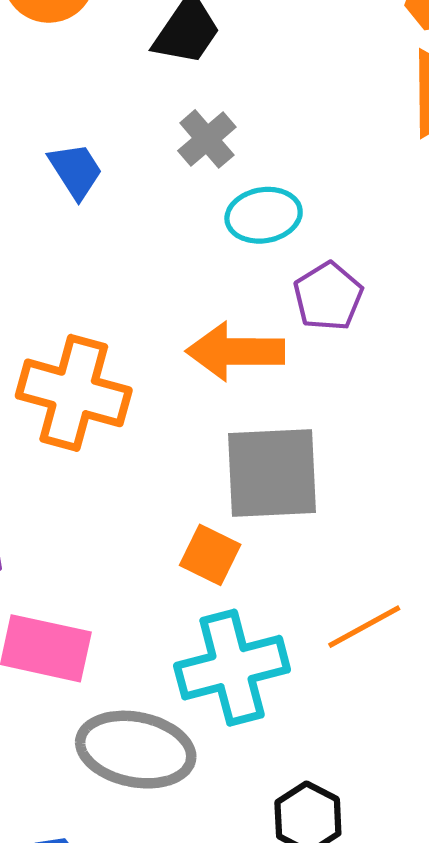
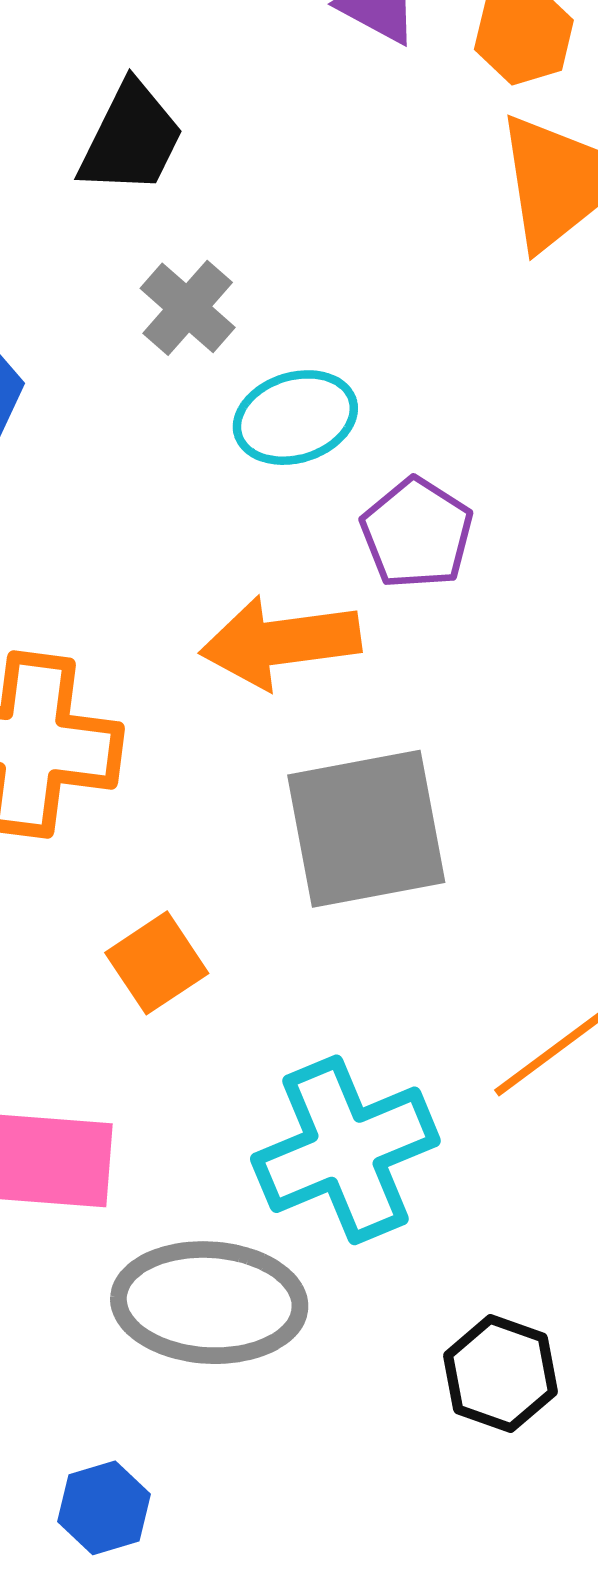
orange square: (210, 555) -> (157, 963), moved, turned 38

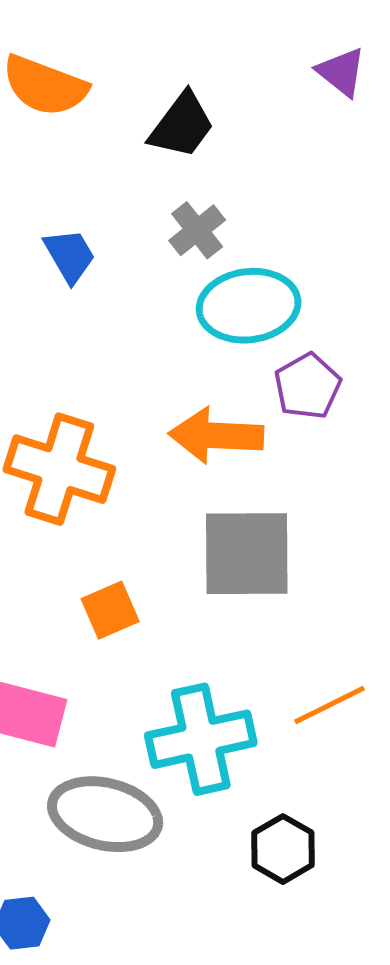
cyan ellipse: (295, 418) -> (249, 306), size x1.4
black hexagon: (501, 1374) -> (283, 849), moved

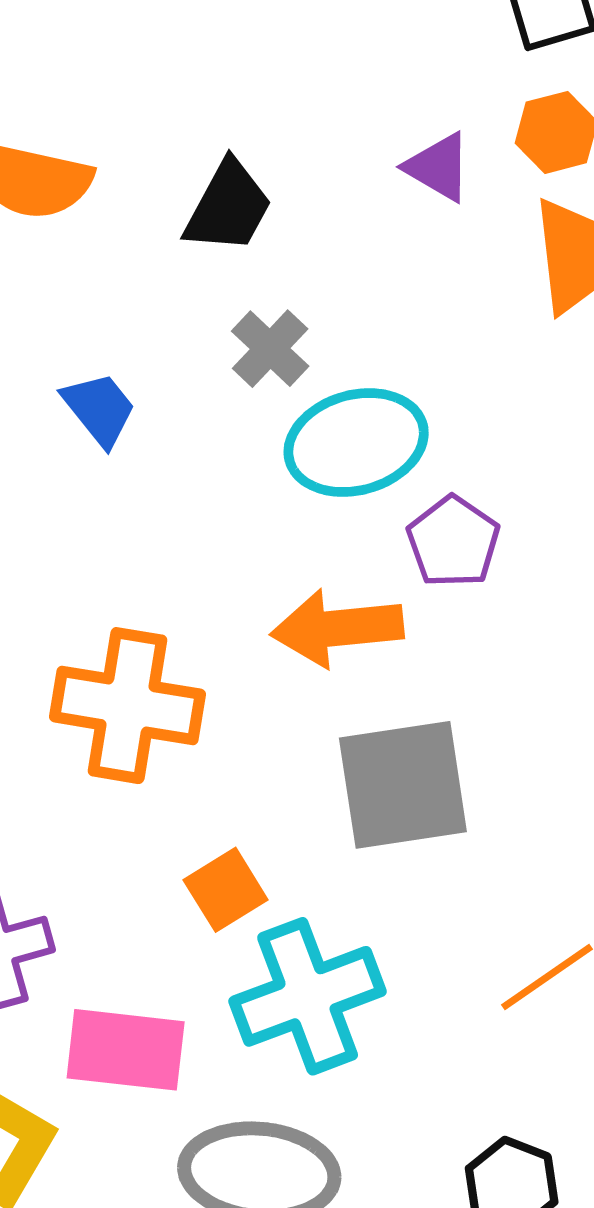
purple triangle: (341, 72) -> (438, 167), moved
cyan cross: (201, 739) -> (308, 996), moved

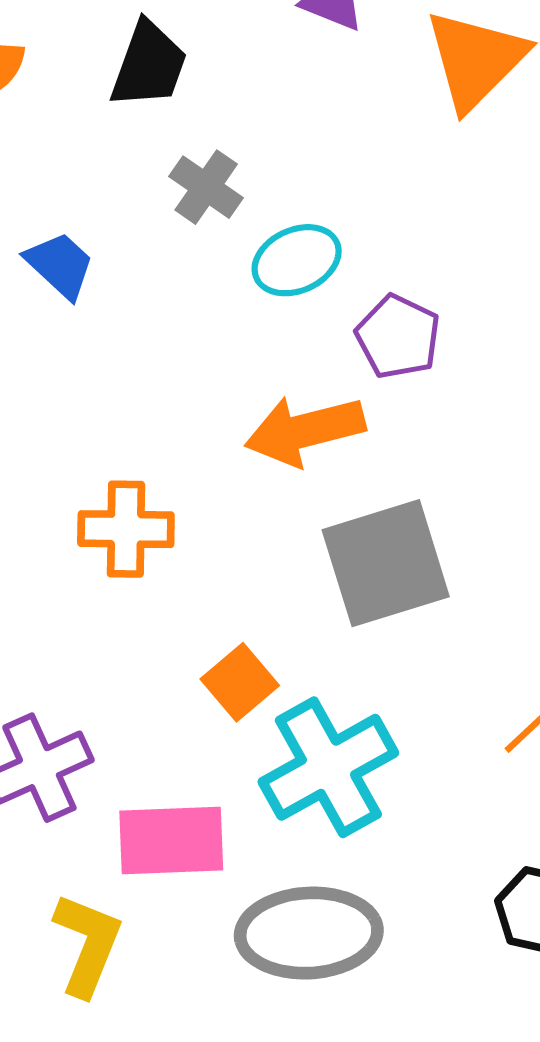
cyan ellipse: (356, 443) -> (297, 260), size x0.7
orange cross: (128, 706) -> (126, 529), size x0.7

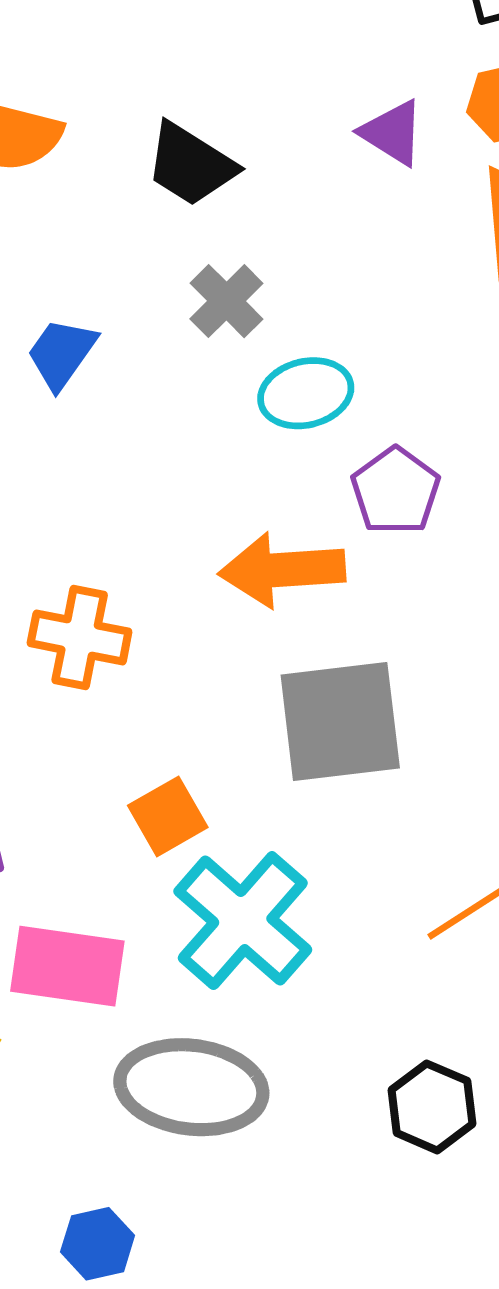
black trapezoid: (149, 65) -> (191, 164), turned 92
blue trapezoid: (60, 265) -> (62, 353), turned -108
cyan cross: (328, 767) -> (243, 921), turned -30

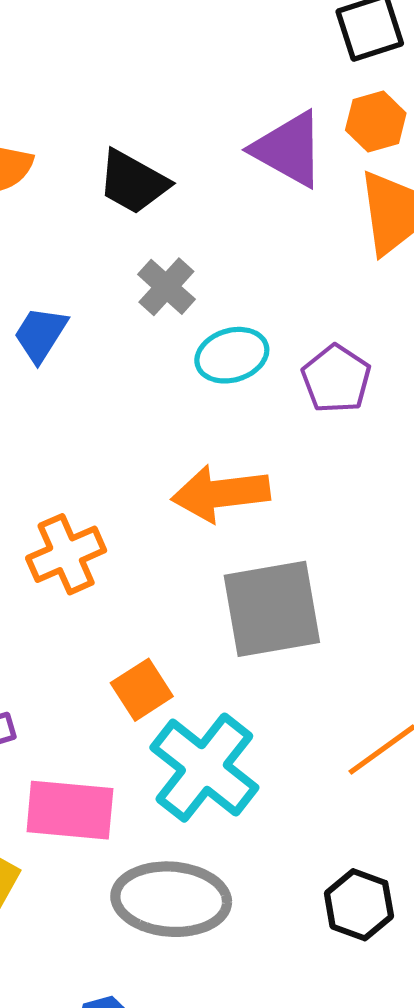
purple triangle: (392, 133) -> (289, 149), size x1.5
purple pentagon: (396, 491) -> (336, 379), moved
orange cross: (80, 637) -> (66, 554), turned -32

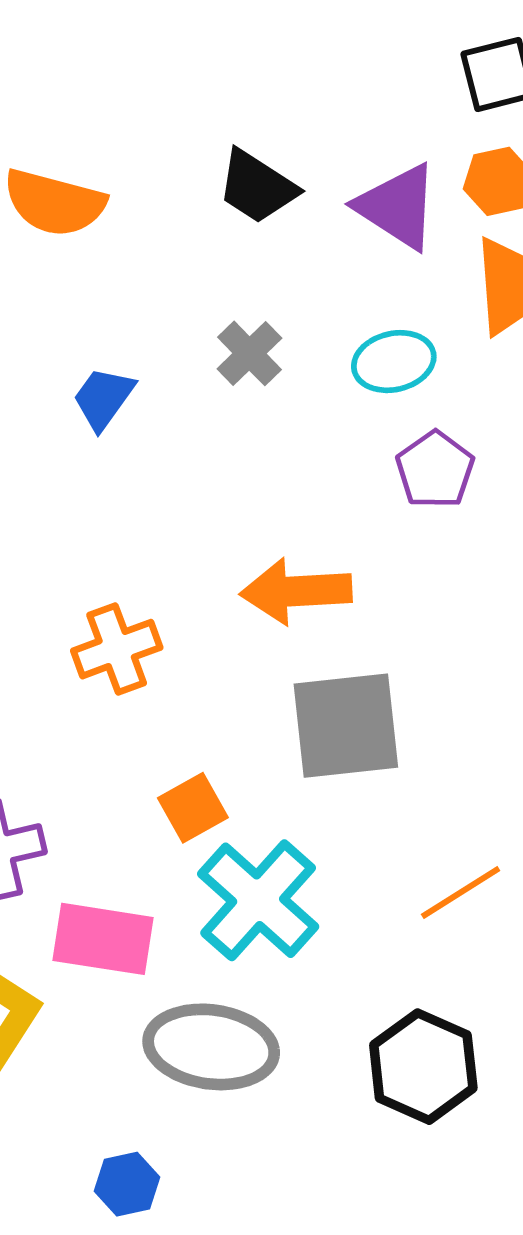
black trapezoid: (133, 182) -> (257, 187), moved
cyan ellipse: (232, 355) -> (394, 362), moved
black hexagon: (359, 905) -> (423, 1067), size x1.4

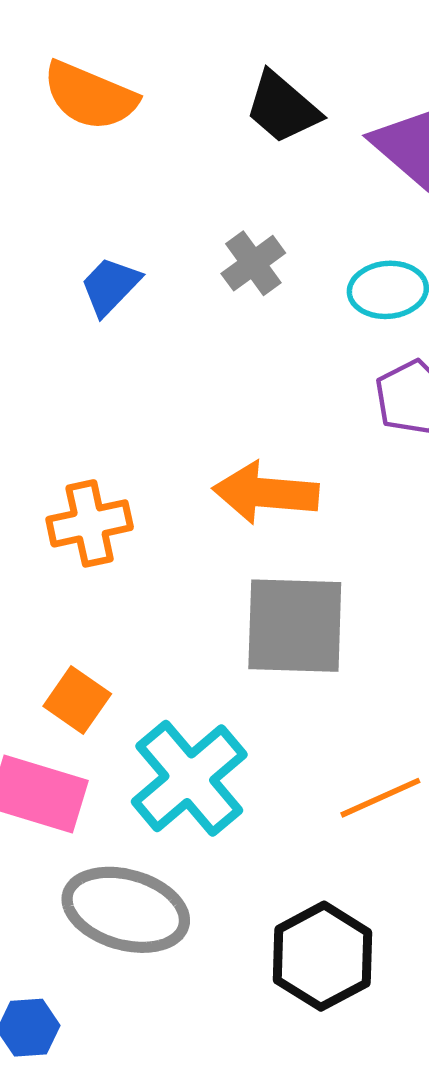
orange square: (193, 808) -> (77, 700), moved, turned -34

